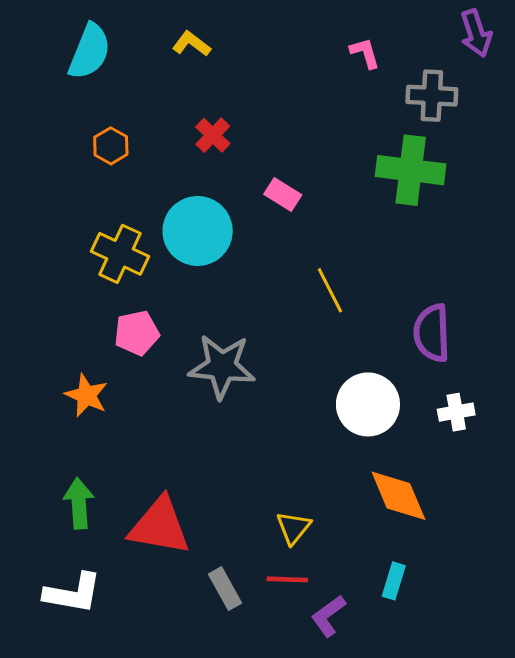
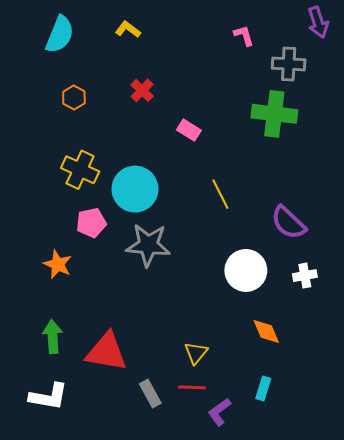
cyan circle: (198, 231) -> (135, 189), moved
purple semicircle: (432, 333) -> (289, 223), turned -45
orange diamond: (398, 496) -> (266, 331), size x0.7

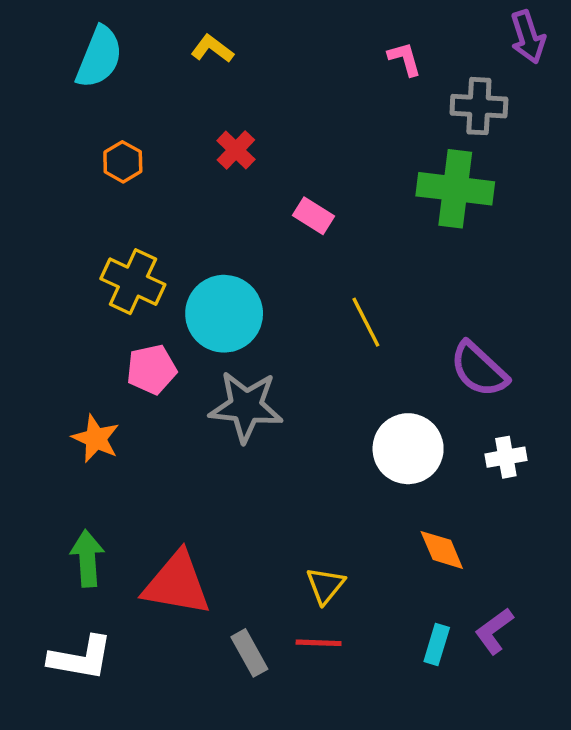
purple L-shape: (219, 412) -> (494, 631), moved

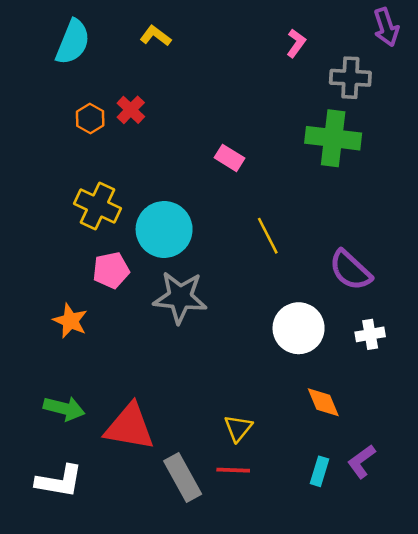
pink L-shape: (405, 59) -> (296, 43), turned 52
red cross: (236, 150) -> (131, 110), moved
green arrow: (87, 558) -> (64, 408), turned 108
gray rectangle: (249, 653) -> (183, 477), size x1.4

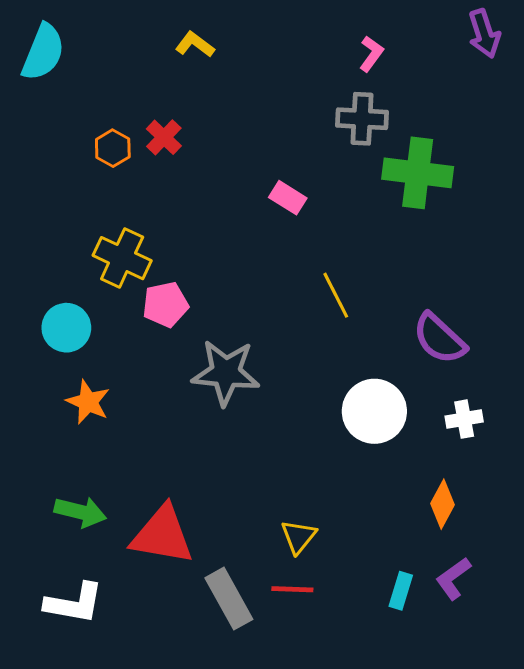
cyan semicircle: (73, 42) -> (43, 52), moved
gray cross: (350, 78) -> (362, 119), moved
cyan circle: (164, 229) -> (66, 328), moved, size x0.7
pink pentagon: (111, 270) -> (165, 304), moved
orange diamond: (323, 402) -> (442, 504), moved, turned 51

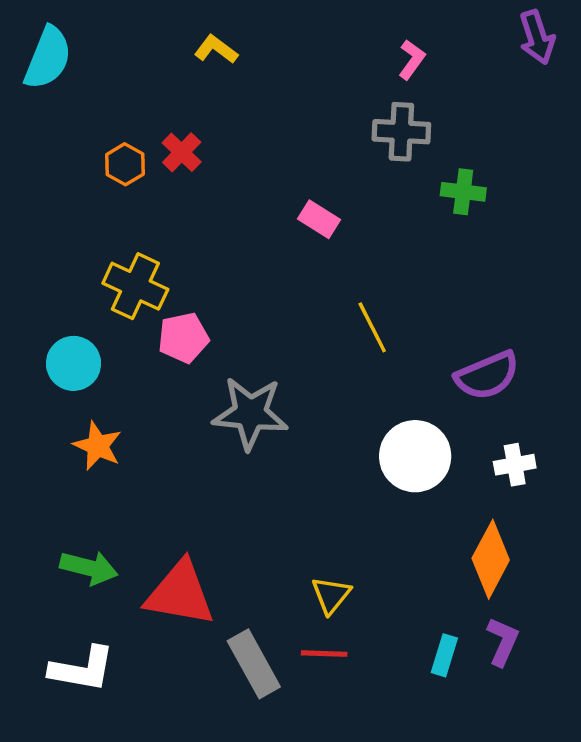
green cross: (418, 173) -> (463, 192), size x0.6
purple semicircle: (439, 339) -> (487, 375), turned -66
orange diamond: (442, 504) -> (491, 559), size x1.4
purple L-shape: (453, 578) -> (503, 642), turned 150

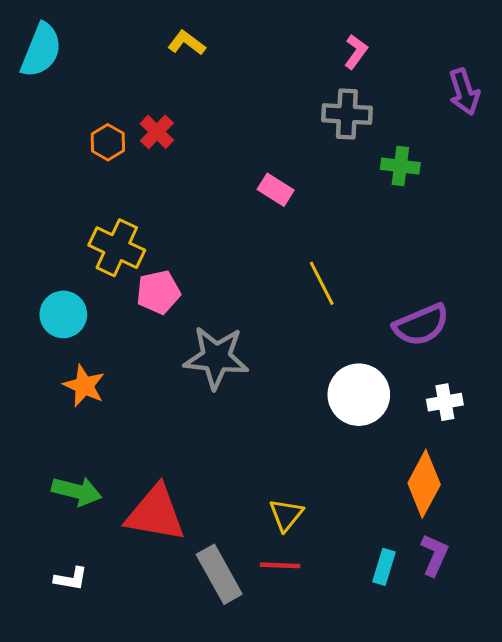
purple arrow: (537, 37) -> (464, 92), moved
white L-shape: (82, 669) -> (71, 579), size x0.6

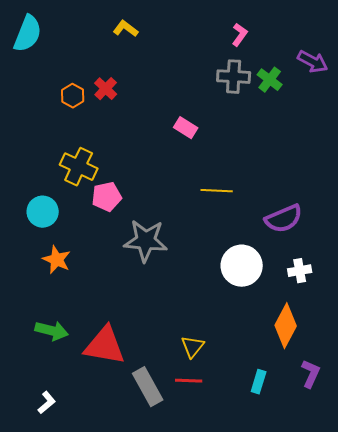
purple arrow: (464, 92) -> (313, 62), turned -44
green cross: (400, 166) -> (270, 80), moved, turned 30
yellow line: (322, 283) -> (217, 191), turned -60
purple L-shape: (434, 555) -> (311, 374), moved
white L-shape: (71, 579) -> (47, 403), moved, turned -50

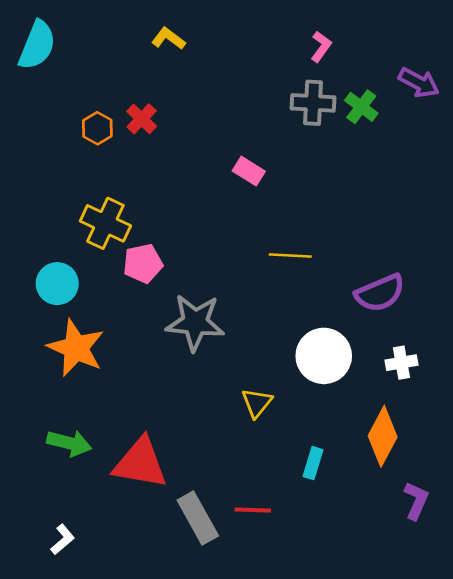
orange star: (57, 260) -> (76, 348), size x1.5
yellow triangle: (193, 347) -> (257, 403), moved
cyan rectangle: (259, 382) -> (313, 463), moved

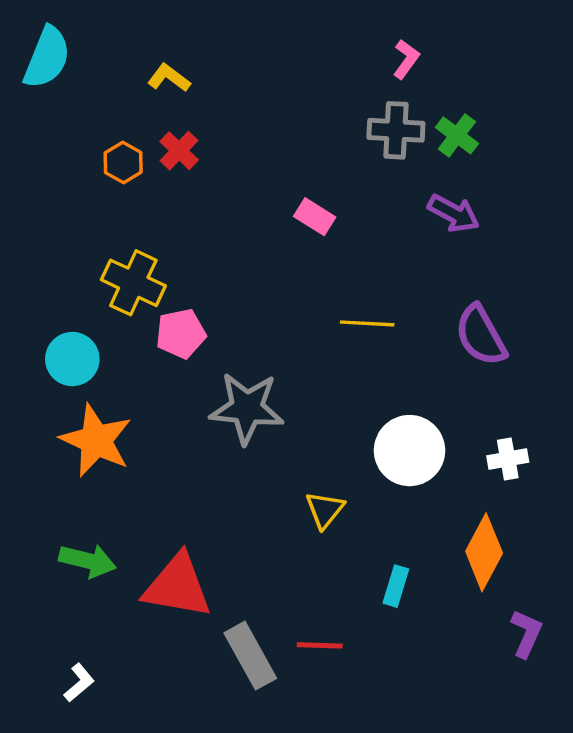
yellow L-shape: (168, 38) -> (169, 78), moved
purple arrow: (419, 83) -> (454, 213), moved
purple semicircle: (380, 293) -> (481, 335), moved, turned 84

